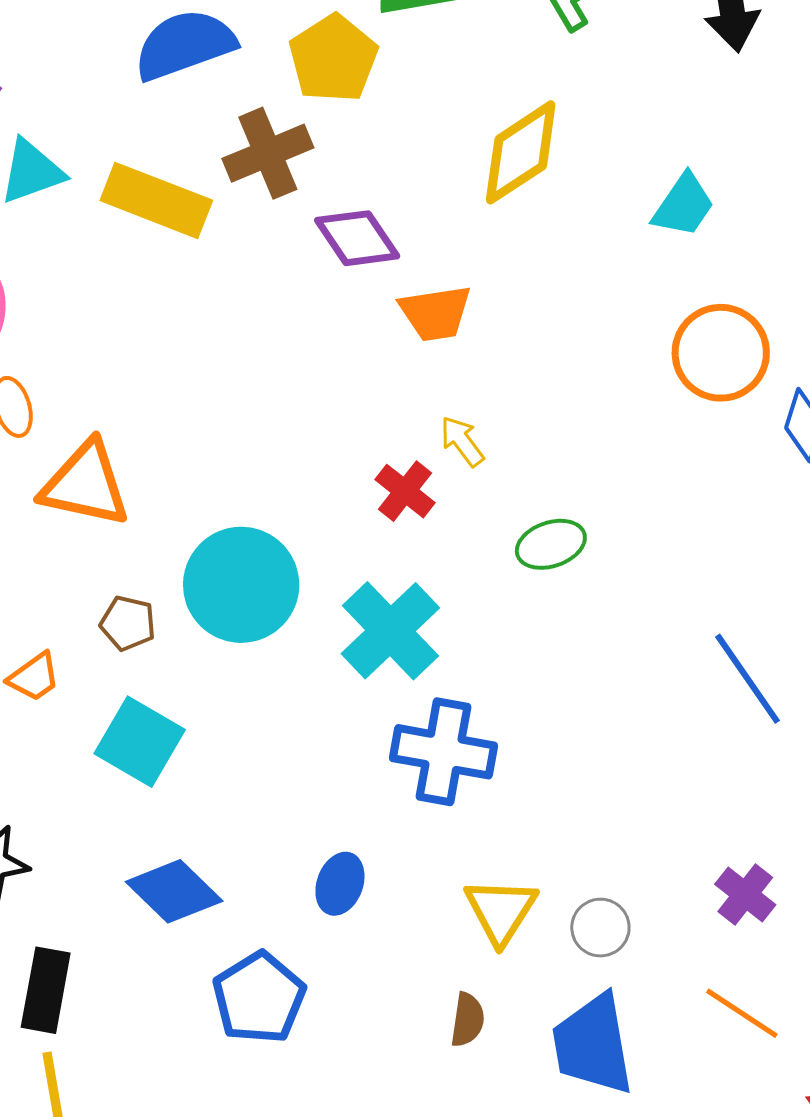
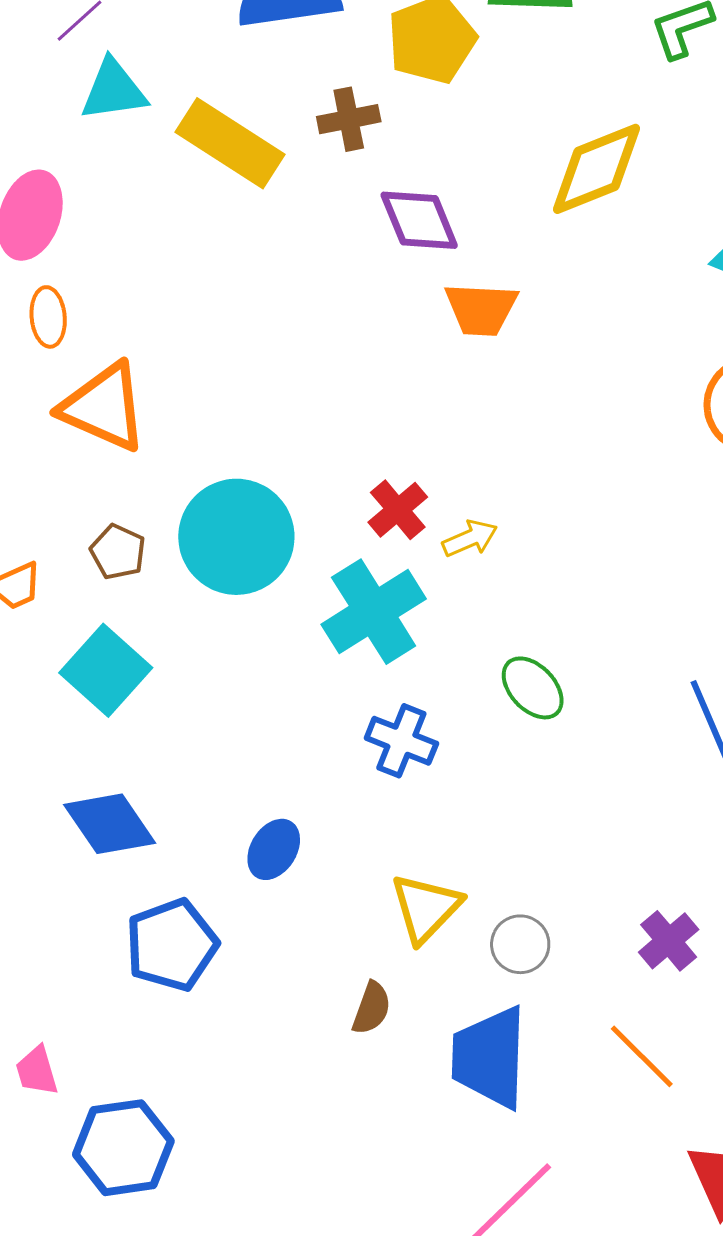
brown cross: (268, 153) -> (349, 119), size x0.7
yellow arrow: (462, 441) -> (470, 538), moved, turned 92
red cross: (405, 491) -> (398, 510), moved
green ellipse: (551, 544) -> (533, 688), moved, turned 54
blue cross: (443, 752) -> (401, 741), size x0.7

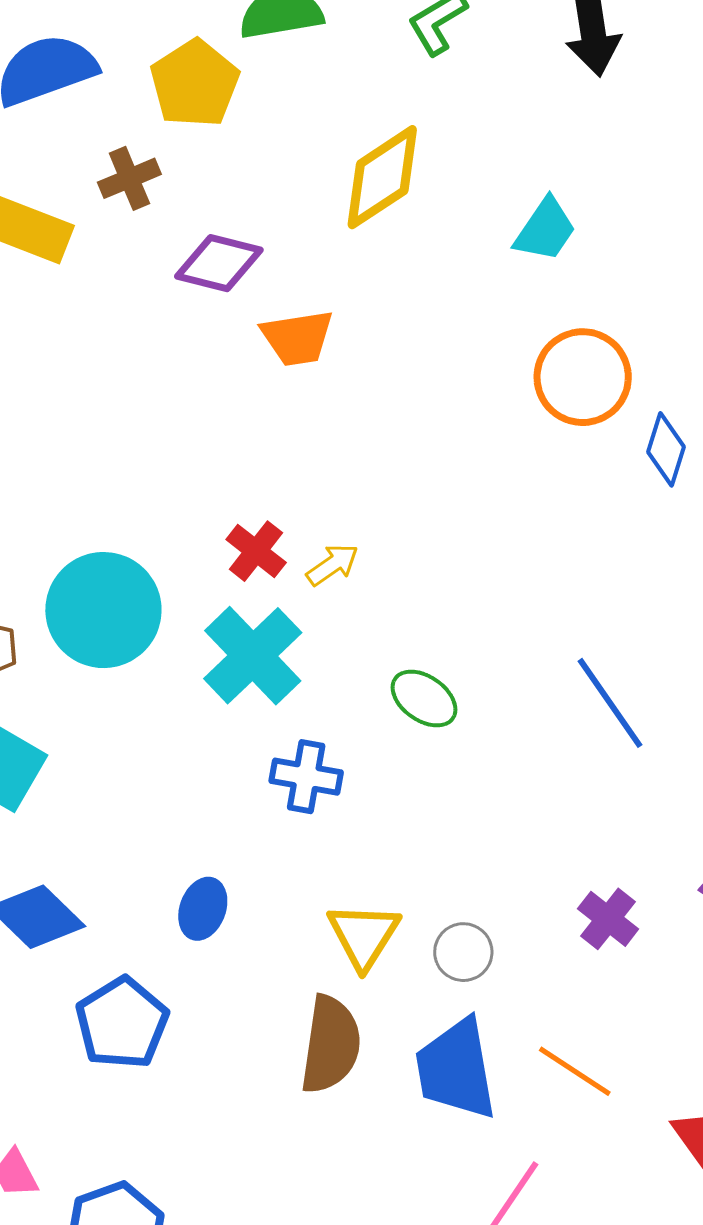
purple diamond: (419, 220) -> (219, 263), turned -42
brown semicircle: (372, 1008) -> (331, 1045), size x1.8
orange line: (642, 1056) -> (575, 1071), moved

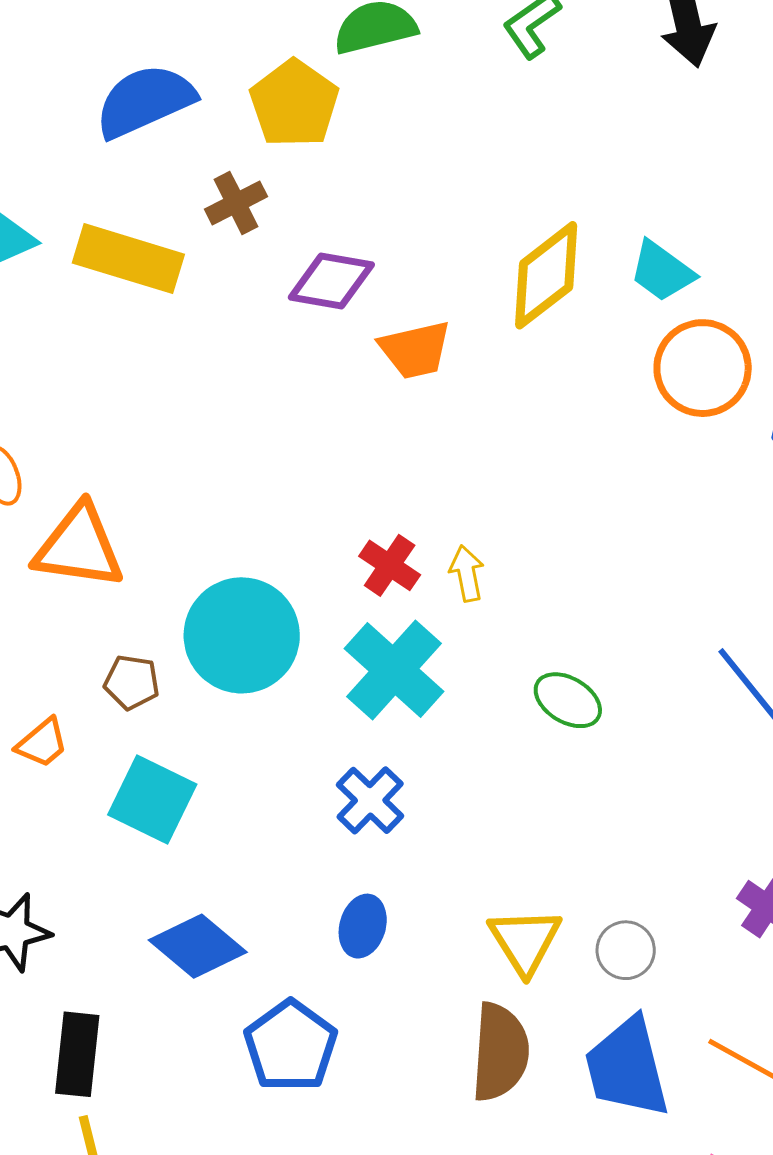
yellow diamond: (382, 177) -> (546, 275), moved
cyan trapezoid: (545, 230) -> (662, 271), moved, turned 96
yellow arrow: (332, 565) -> (467, 573), turned -62
blue cross: (306, 777) -> (370, 800), moved, turned 38

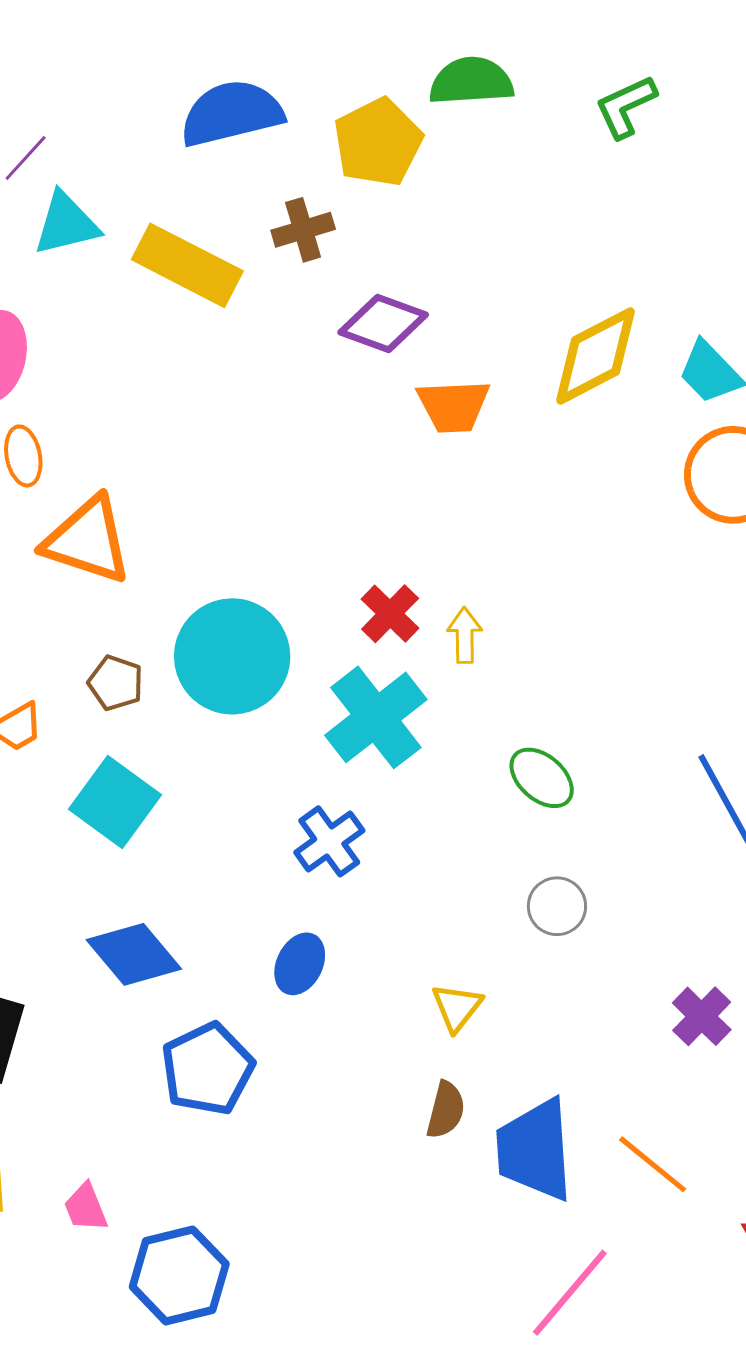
yellow triangle: (525, 941) -> (457, 1007), size x0.7
gray circle: (626, 950) -> (557, 906), moved
brown semicircle: (500, 1052) -> (446, 1110), moved, size x0.6

